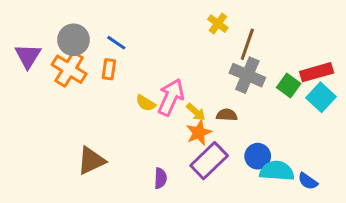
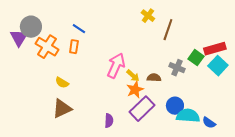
gray circle: (74, 40) -> (31, 27), moved
gray cross: (247, 75) -> (177, 68), moved, size x0.7
yellow semicircle: (146, 103) -> (62, 83), moved

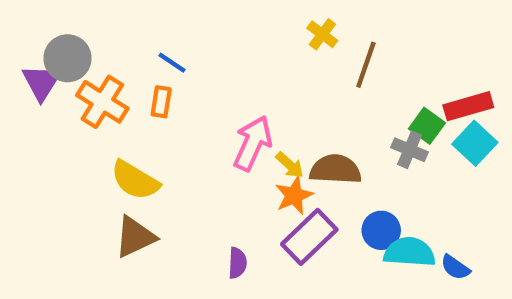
gray cross: (177, 68) -> (409, 150), moved
brown semicircle: (154, 78) -> (335, 169), size x1.6
yellow semicircle: (62, 83) -> (135, 180), size x1.6

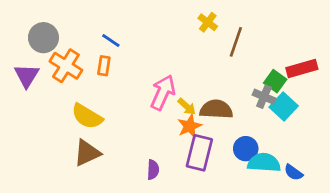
purple triangle: (41, 82) -> (27, 76), moved
cyan square: (475, 143) -> (284, 106), moved
purple rectangle: (309, 237) -> (199, 153), turned -32

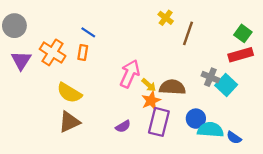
gray circle: (43, 38) -> (14, 26), moved
green square: (275, 81) -> (243, 33), moved
purple semicircle: (153, 170) -> (123, 126), moved, turned 56

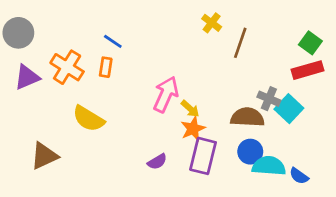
purple triangle: (21, 60) -> (27, 77), turned 35
brown semicircle: (172, 87) -> (247, 117), moved
brown triangle: (69, 122) -> (44, 156), moved

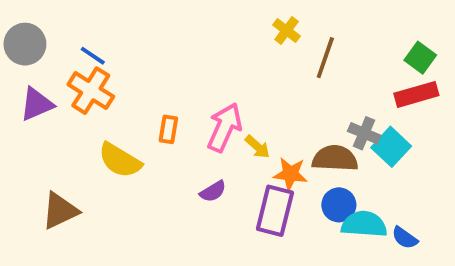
blue line: (113, 41) -> (93, 56), moved
orange rectangle: (106, 67) -> (168, 129), moved
orange star: (193, 129) -> (290, 174), moved, turned 30
purple semicircle: (157, 162) -> (213, 191), moved

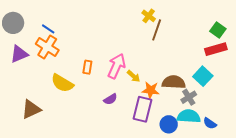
brown line: (325, 58) -> (157, 30), moved
gray cross: (364, 133) -> (189, 97), moved, turned 35
blue circle: (339, 205) -> (169, 124), moved

